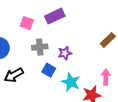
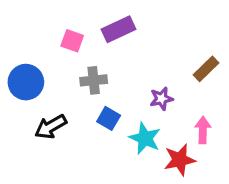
purple star: (65, 53) -> (161, 99), moved

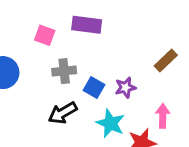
purple rectangle: (118, 29) -> (87, 25), turned 32
blue square: (109, 118) -> (94, 88), moved
black arrow: (51, 127) -> (63, 113), moved

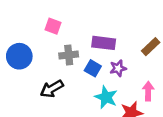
purple rectangle: (87, 25) -> (104, 43), moved
black arrow: (63, 113) -> (52, 89), moved

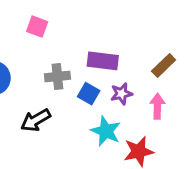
pink square: (53, 26) -> (37, 27), moved
pink arrow: (148, 91) -> (157, 106), moved

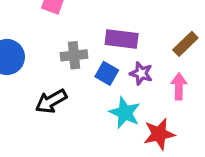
purple star: (121, 94) -> (141, 73), turned 30

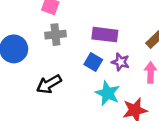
gray cross: (74, 55) -> (55, 35), moved

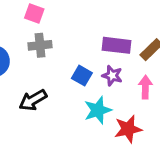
purple rectangle: (105, 35) -> (116, 45), moved
cyan star: (108, 93) -> (98, 110), turned 30

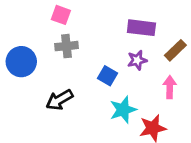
purple rectangle: (116, 45) -> (141, 28), moved
purple star: (112, 76) -> (137, 60), moved, turned -30

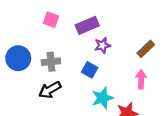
purple rectangle: (141, 28) -> (87, 25), moved, turned -30
gray cross: (67, 46) -> (51, 62), moved
purple star: (137, 60) -> (102, 45), moved

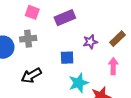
purple star: (102, 45) -> (90, 42), moved
gray cross: (51, 62) -> (28, 39), moved
blue square: (90, 70) -> (67, 58), turned -32

